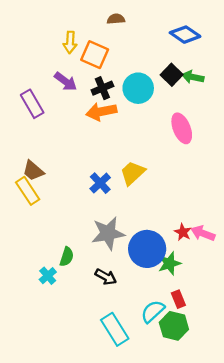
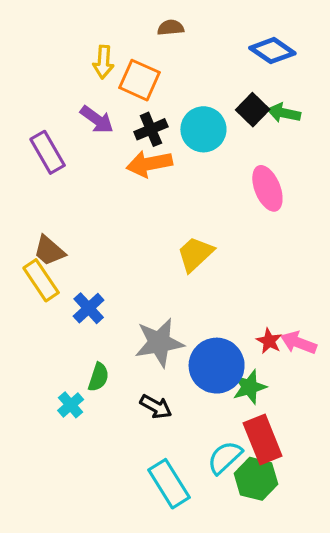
blue cross: (100, 183) -> (89, 308), moved
red rectangle: (178, 299) -> (263, 439), size x1.8

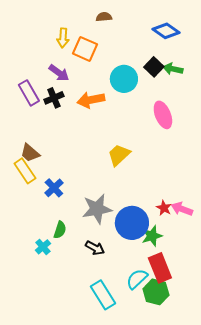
black cross: (151, 129) -> (54, 98), moved

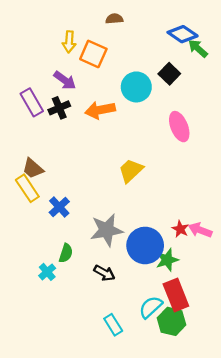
green arrow: (173, 69) -> (198, 48), moved, turned 30
cyan rectangle: (103, 295) -> (113, 325), size x0.7

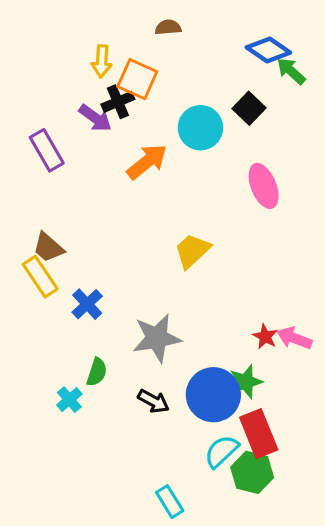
black cross: (59, 108) -> (118, 102), moved
orange arrow: (100, 110) -> (147, 162), turned 152
blue circle: (145, 245) -> (213, 395), moved
cyan rectangle: (113, 325) -> (170, 502), moved

